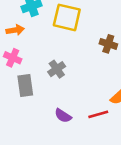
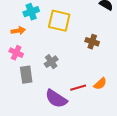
red line: (98, 114) -> (78, 88), moved
purple semicircle: (63, 116) -> (56, 99), size x1.6

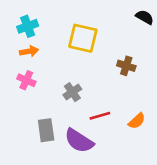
cyan cross: (31, 12) -> (28, 26), moved
gray rectangle: (26, 75) -> (46, 130), moved
red line: (78, 88) -> (100, 116), moved

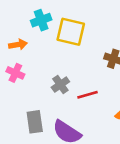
cyan cross: (28, 26) -> (41, 20), moved
red line: (100, 116) -> (87, 95), moved

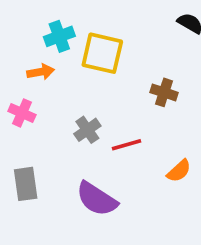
orange arrow: (18, 45) -> (41, 72), moved
gray rectangle: (35, 122) -> (26, 184), moved

